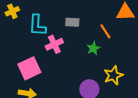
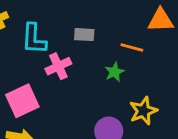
orange line: (105, 31) -> (132, 48), turned -42

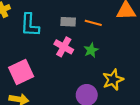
orange line: (132, 48) -> (93, 23), moved
pink cross: (58, 66) -> (64, 47), moved, turned -36

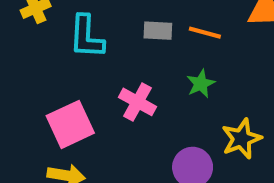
pink cross: (64, 47) -> (138, 102), moved

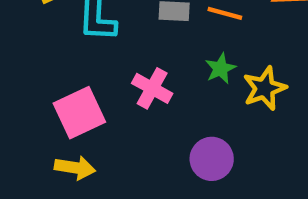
yellow star: (241, 139) -> (265, 88), moved

